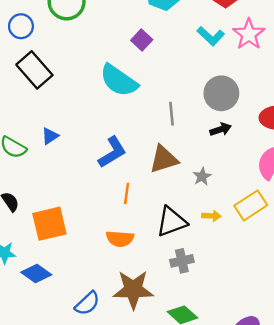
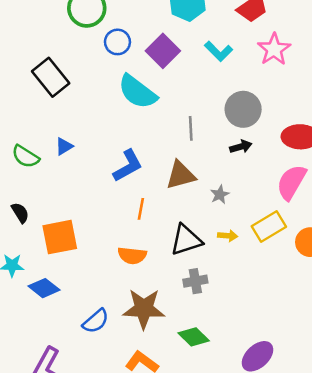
blue circle: (21, 26) -> (117, 42), moved
cyan L-shape: (211, 36) -> (219, 51), moved
purple square: (142, 40) -> (163, 51), size x1.5

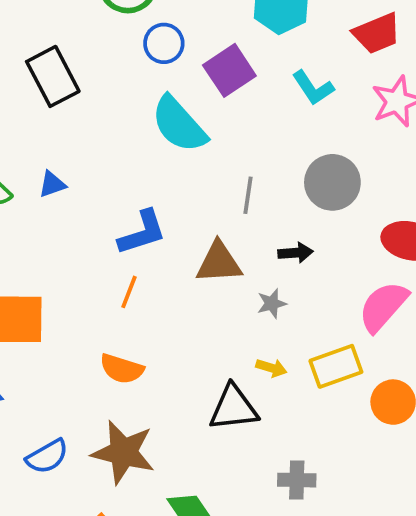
black arrow: (241, 147) -> (296, 253), moved
orange line: (141, 209) -> (129, 292), moved
black triangle: (186, 240) -> (234, 408), moved
gray cross: (195, 281) -> (297, 480), moved

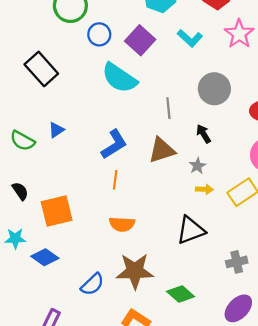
black arrow: (296, 253) -> (204, 134), turned -102
yellow arrow: (271, 368) -> (204, 189), moved

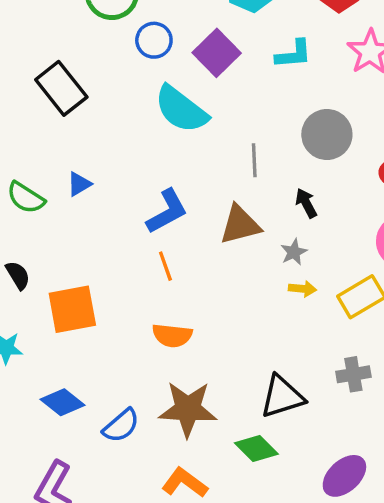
cyan L-shape: (190, 38) -> (294, 54), turned -50
orange line: (115, 180) -> (165, 266), turned -30
black triangle: (191, 230) -> (282, 397), moved
blue diamond: (45, 257) -> (63, 402), moved
gray cross: (237, 262) -> (353, 374), moved

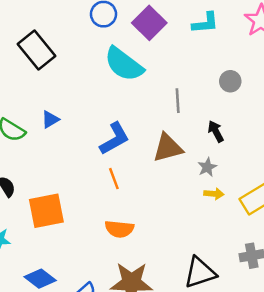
gray circle: (327, 135) -> (230, 81), size x0.6

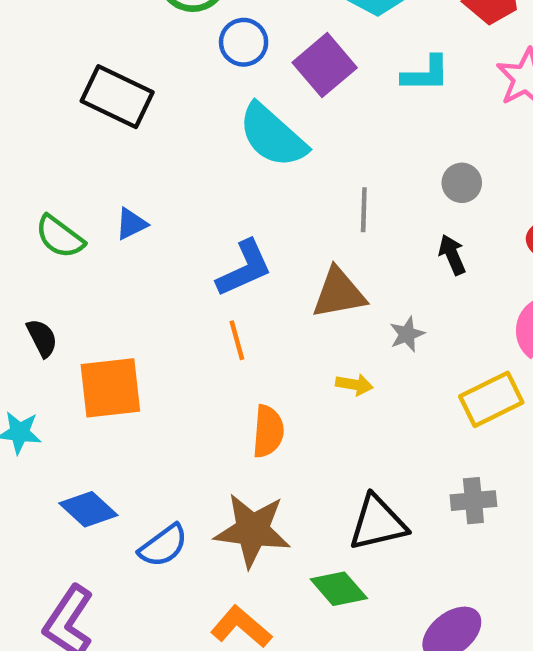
black rectangle: (36, 50) -> (117, 97), turned -30
black arrow: (216, 131) -> (452, 255), moved
yellow arrow: (214, 194) -> (354, 385), moved
orange semicircle: (119, 229) -> (268, 431), moved, turned -96

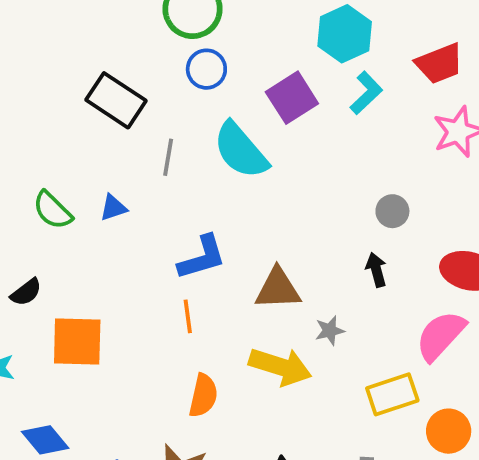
blue circle: (244, 42) -> (206, 69), moved
cyan L-shape: (426, 74) -> (366, 93), moved, turned -51
gray line: (364, 210) -> (168, 157), moved
black semicircle: (42, 338) -> (26, 292), turned 72
yellow arrow: (354, 385) -> (280, 367), size x2.0

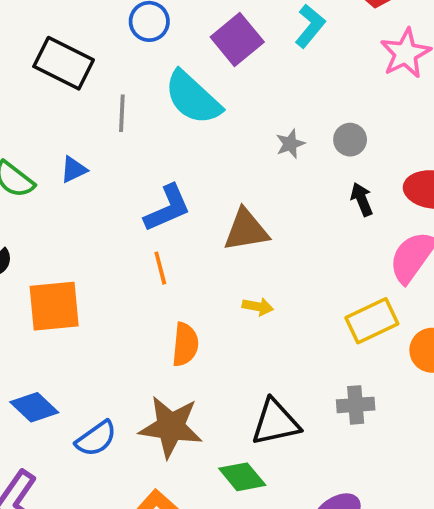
black arrow: (376, 270) -> (362, 199), moved
gray star: (330, 331) -> (290, 144), moved
yellow arrow: (280, 367) -> (258, 307), size x0.5

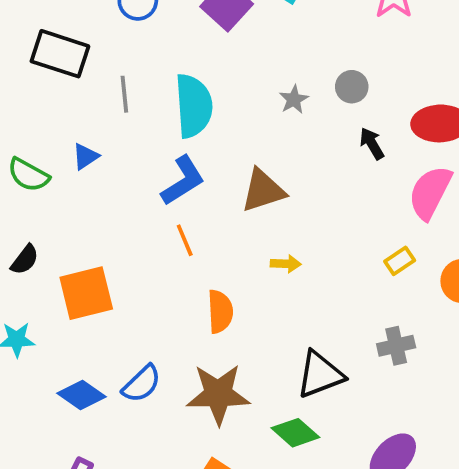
cyan semicircle: (193, 98) -> (194, 106), moved, turned -128
yellow rectangle: (372, 321) -> (400, 261), size x0.6
blue semicircle: (96, 439) -> (142, 384), moved

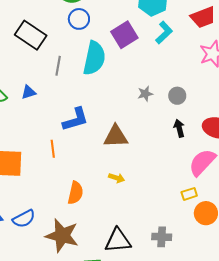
cyan semicircle: (194, 106) -> (94, 58), moved
orange line: (185, 240) -> (53, 149), moved
yellow rectangle: (400, 261) -> (189, 194), moved

